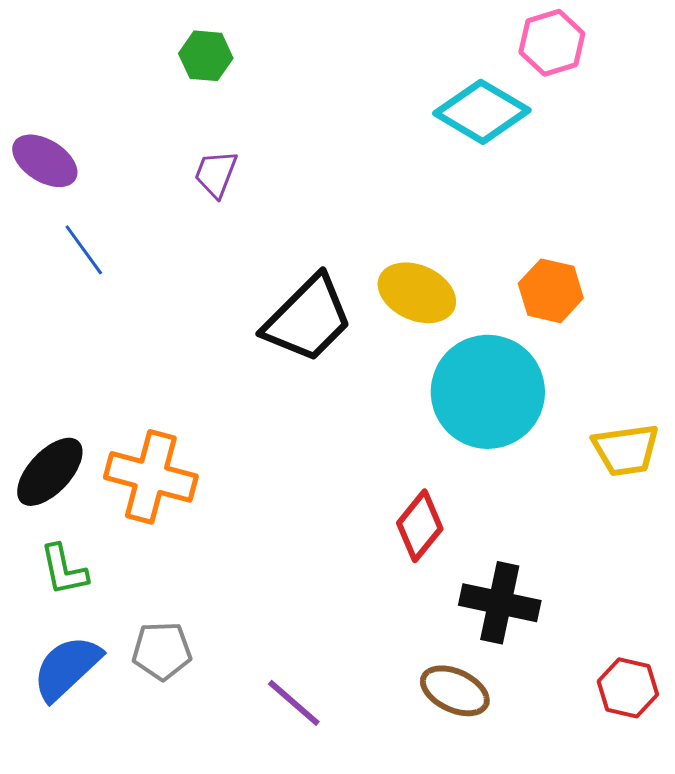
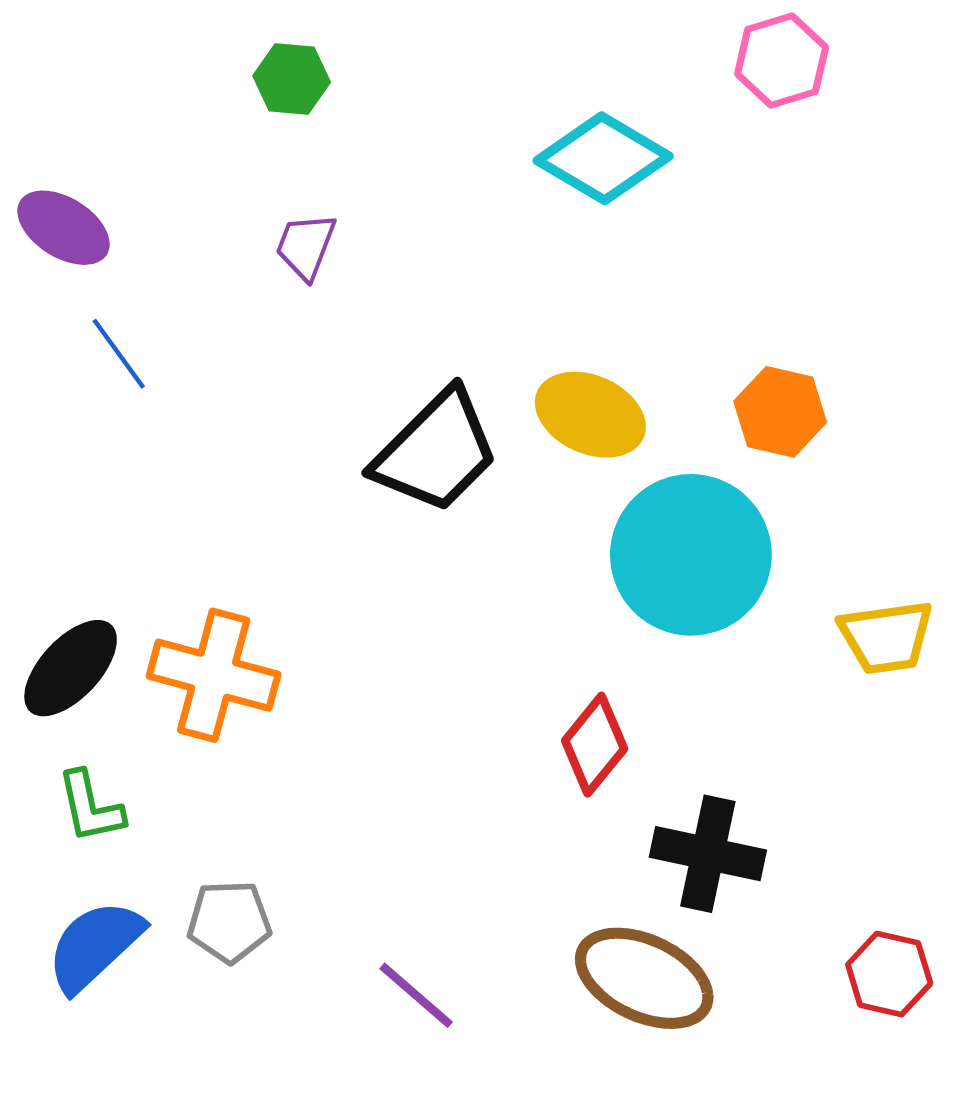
cyan diamond: (482, 112) -> (603, 158), moved
brown ellipse: (455, 691) -> (644, 978), size x1.4

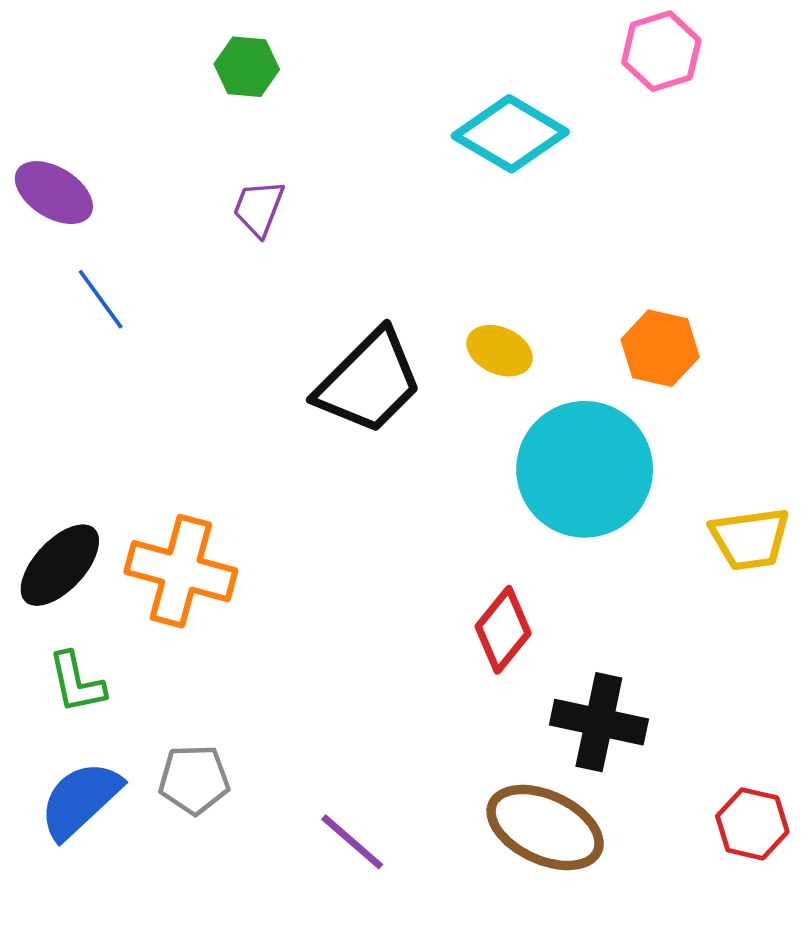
yellow ellipse: (590, 415) -> (500, 351), size x0.7

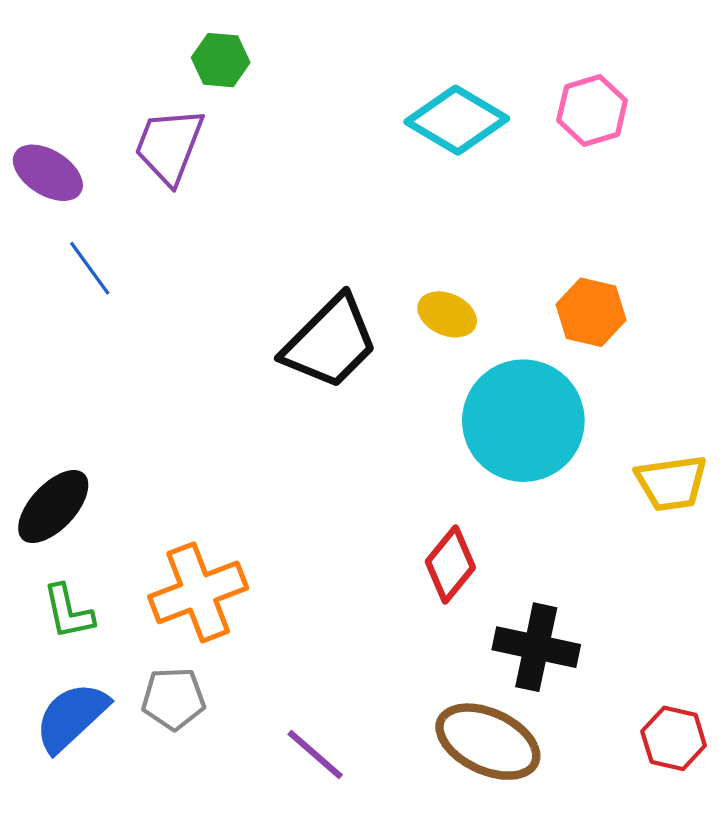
pink hexagon: (661, 51) -> (592, 111), moved
purple trapezoid: (259, 208) -> (169, 146), moved, size x1.5
orange cross: (181, 571) -> (198, 592), moved, turned -36

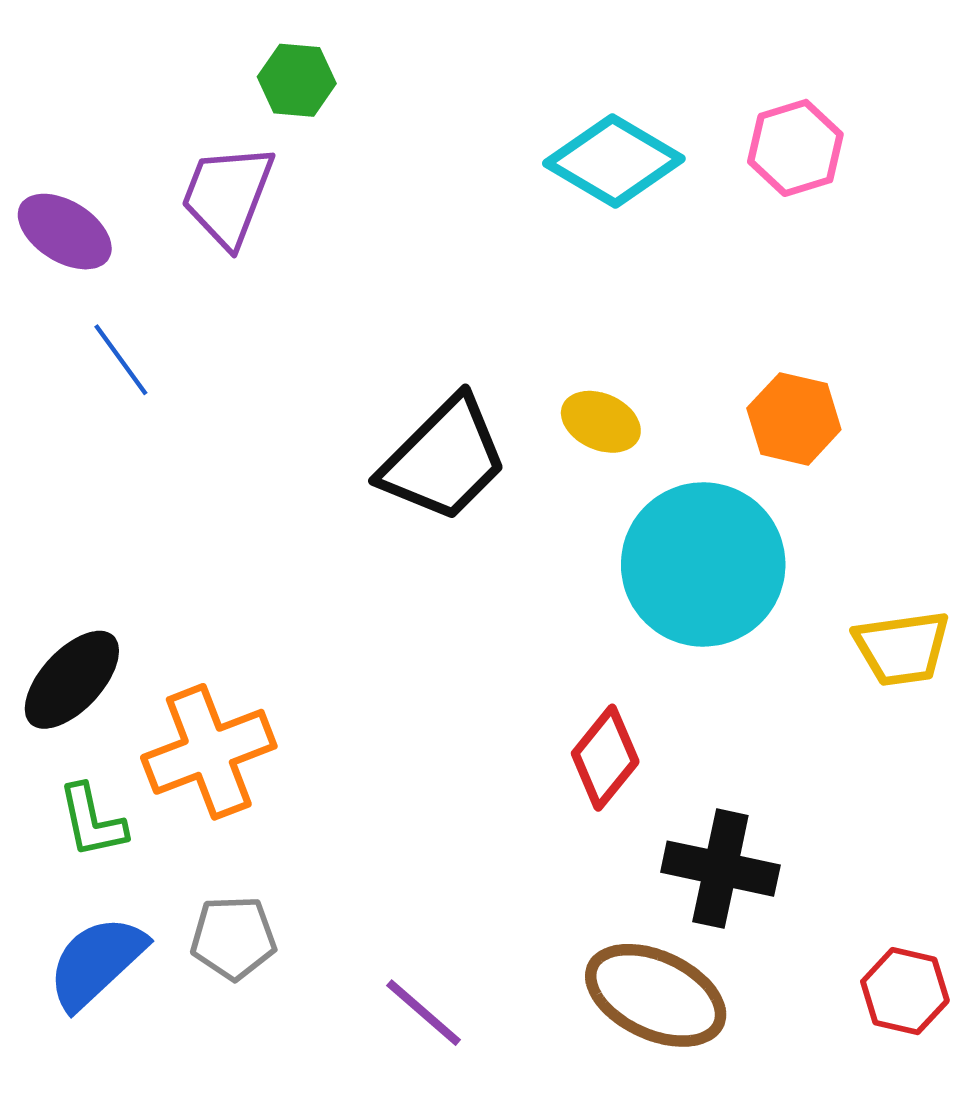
orange cross: (198, 592) -> (209, 752), moved

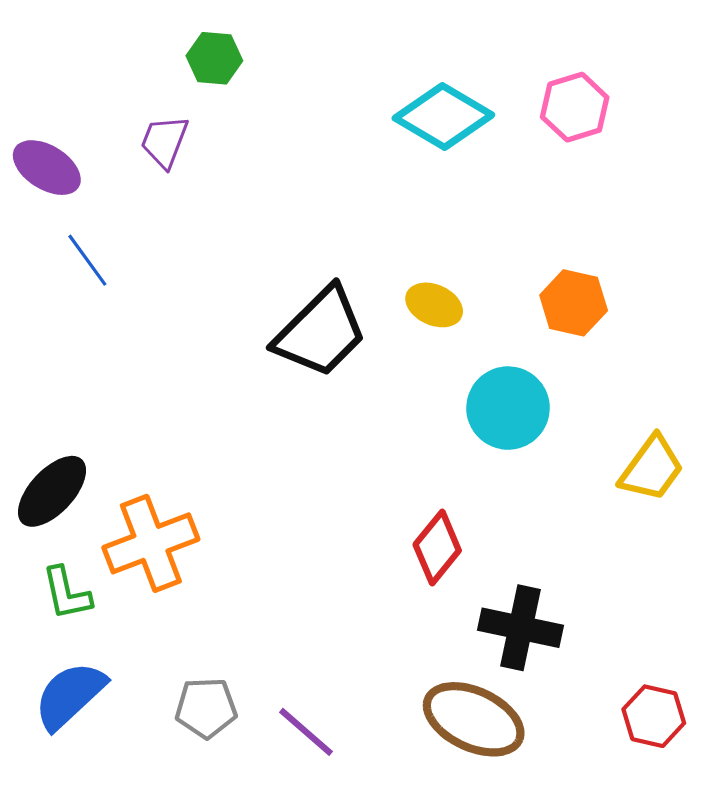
purple trapezoid: (228, 196) -> (164, 142), size x0.7
cyan circle: (703, 564) -> (508, 408), size x0.7
yellow trapezoid: (902, 648) -> (652, 468), turned -46
gray pentagon: (233, 938) -> (206, 708), moved

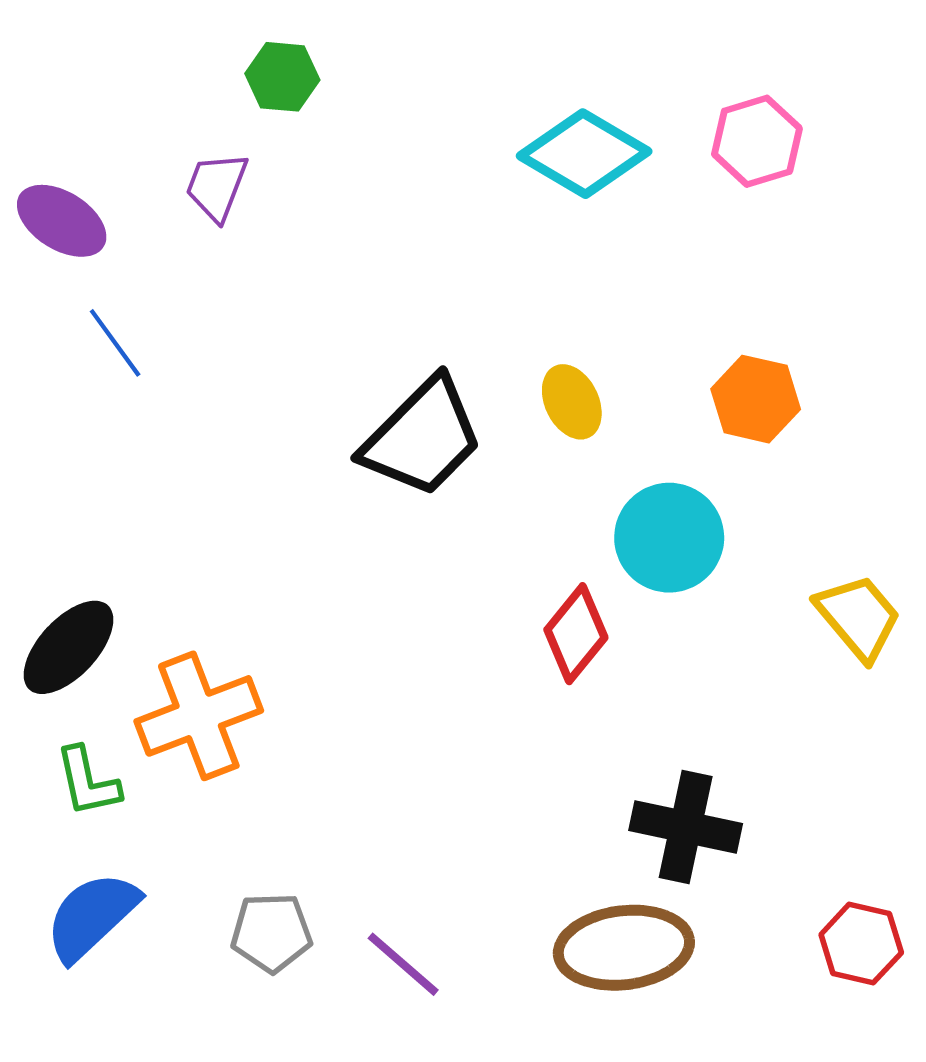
yellow ellipse: (434, 305) -> (572, 402), turned 40
yellow trapezoid: (652, 468) -> (858, 617), turned -76
red diamond: (437, 548) -> (576, 634), moved
brown ellipse: (474, 719) -> (624, 948), turned -32

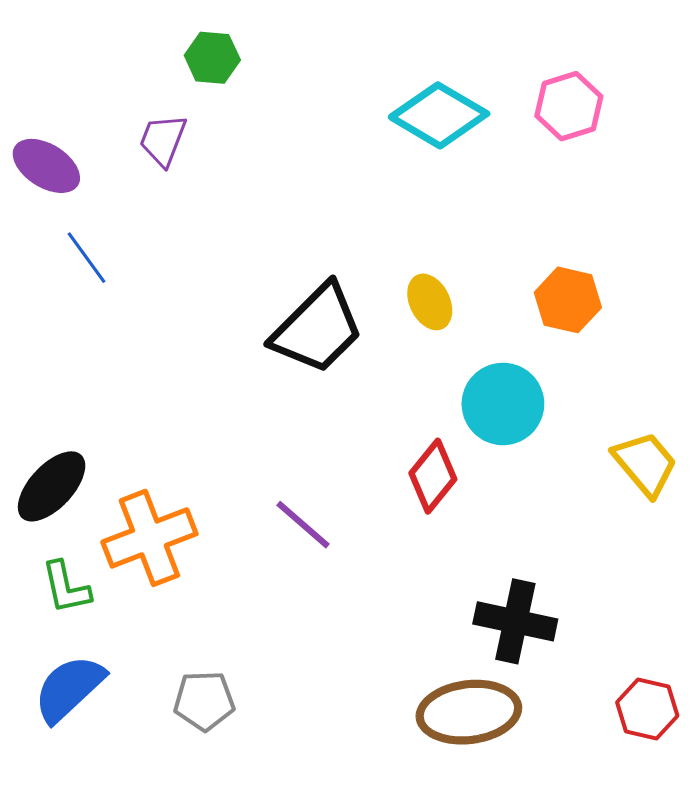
purple line: (403, 964) -> (303, 525), moved

